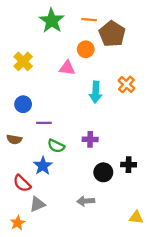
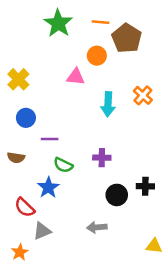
yellow cross: (23, 61) -> (18, 79), moved

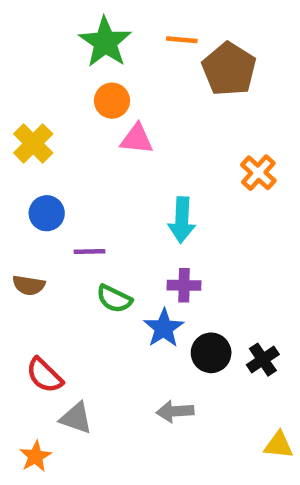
orange circle: (97, 56) -> (112, 101), moved
cyan arrow: (108, 104) -> (182, 220), moved
black cross: (145, 186) -> (263, 360), moved, turned -35
blue star: (48, 187) -> (164, 328), moved
gray triangle: (42, 231) -> (76, 418), turned 42

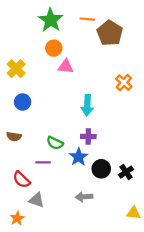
purple line: (89, 252) -> (43, 162), moved

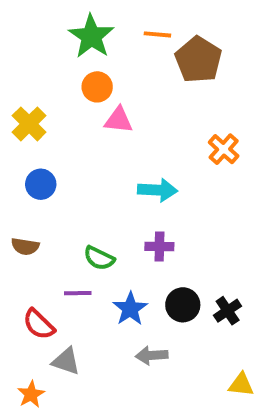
cyan arrow: (87, 105) -> (157, 190), turned -90
blue star: (79, 157) -> (130, 309), moved

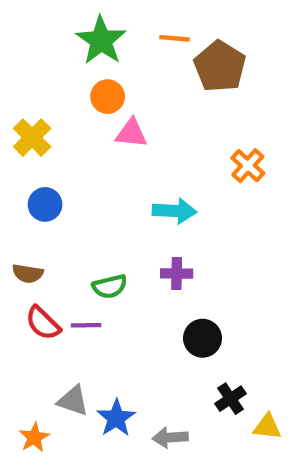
green semicircle: (99, 258) -> (110, 286), turned -40
blue star: (130, 309) -> (116, 418), moved
black cross: (228, 311) -> (231, 399), moved
red semicircle: (39, 324) -> (43, 323), moved
gray arrow: (152, 355) -> (170, 437), moved

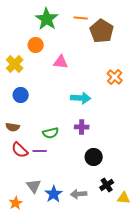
orange circle: (108, 97) -> (36, 45), moved
gray triangle: (73, 401) -> (34, 186), turned 35
gray arrow: (170, 437) -> (79, 194), moved

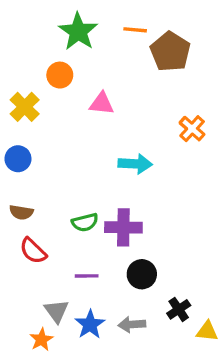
blue circle: (21, 95) -> (18, 159), moved
purple cross: (82, 127) -> (123, 227), moved, size x1.5
purple line: (40, 151) -> (87, 276), moved
black circle: (94, 157) -> (142, 274), moved
orange star: (16, 203) -> (41, 340), moved

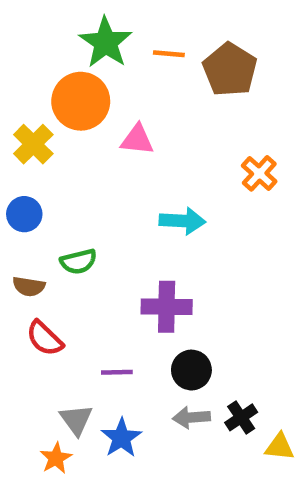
orange line: (135, 30) -> (169, 54), moved
orange circle: (60, 75) -> (81, 101), size x1.6
green semicircle: (85, 222) -> (78, 262), moved
gray arrow: (132, 324) -> (191, 417), moved

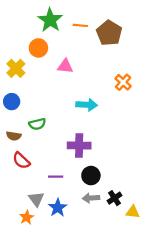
orange circle: (81, 101) -> (38, 48), size x0.7

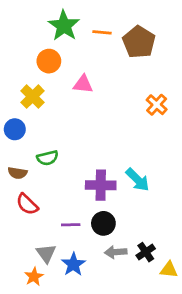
yellow cross: (16, 68) -> (33, 97), moved
cyan arrow: (87, 105) -> (138, 180), moved, turned 42
black circle: (91, 176) -> (103, 223), moved

